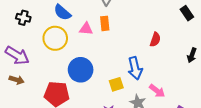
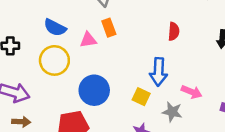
blue arrow: (135, 68) -> (159, 72), turned 30
yellow square: (116, 84) -> (141, 97), turned -32

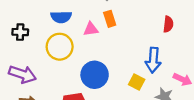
blue semicircle: (55, 28) -> (61, 17), turned -30

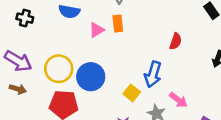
pink triangle: (91, 29) -> (97, 30), turned -35
yellow circle: (60, 47) -> (59, 69), moved

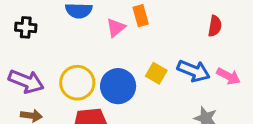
blue arrow: (153, 74) -> (194, 71), turned -75
yellow square: (132, 93) -> (156, 73), moved
pink arrow: (178, 100) -> (229, 76), moved

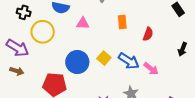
orange rectangle: (141, 16) -> (122, 22), moved
pink triangle: (116, 28) -> (83, 23), turned 32
yellow circle: (77, 83) -> (43, 32), moved

